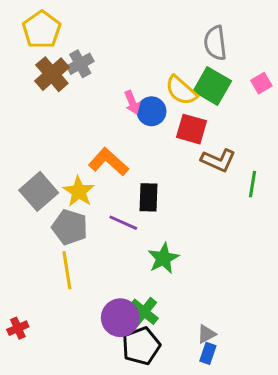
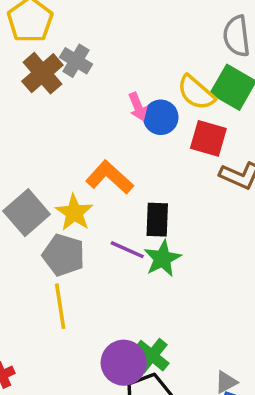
gray cross: (80, 64) -> (76, 61), turned -30
green star: (163, 258) -> (162, 259), moved

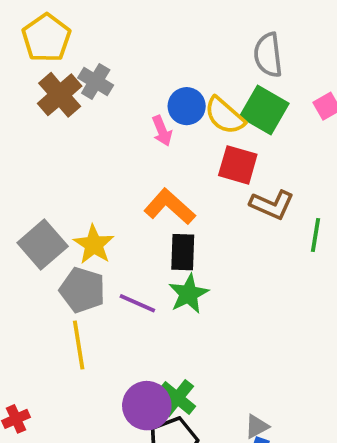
blue circle: (161, 117) -> (187, 106), moved
orange L-shape: (110, 177) -> (170, 207), moved
purple line: (127, 250) -> (137, 303), moved

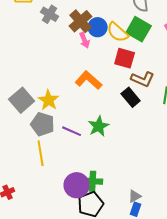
brown cross: (60, 95) -> (81, 21), moved
black rectangle: (183, 252) -> (131, 97), moved, turned -42
green cross: (177, 398) -> (93, 181), turned -36

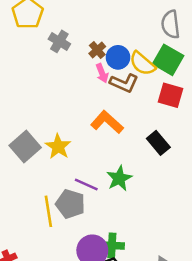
brown cross: (81, 21) -> (97, 50), size x0.6
red square: (125, 58) -> (171, 95), moved
brown L-shape: (143, 79) -> (124, 83), moved
gray pentagon: (43, 124) -> (70, 204), moved

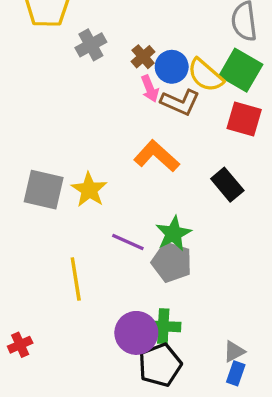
gray cross: (59, 41) -> (91, 45), turned 30
gray square: (25, 147) -> (44, 190), turned -36
gray pentagon: (70, 204) -> (172, 262), moved

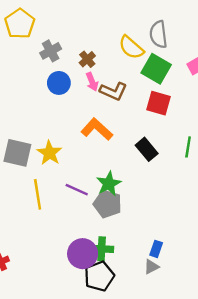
blue circle: (172, 67) -> (59, 83), moved
yellow semicircle: (205, 75) -> (131, 47), moved
yellow line: (76, 279) -> (38, 194), moved
blue rectangle: (236, 373) -> (156, 249), moved

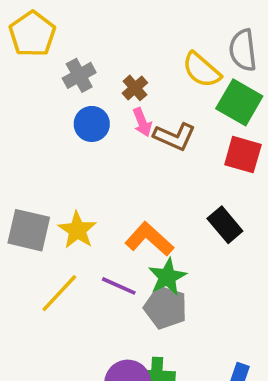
orange L-shape: (97, 129) -> (149, 239), moved
yellow line: (38, 194) -> (59, 293), turned 52

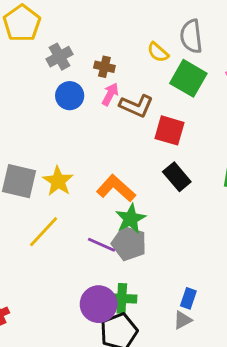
yellow semicircle: (202, 70) -> (158, 52), size x0.7
brown cross: (135, 88) -> (104, 67), turned -36
pink arrow: (142, 122) -> (110, 94), turned -130
red square: (243, 155) -> (170, 130), moved
purple line: (119, 286) -> (102, 245), moved

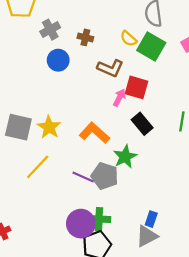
yellow semicircle: (158, 52) -> (129, 39), moved
pink arrow: (110, 94) -> (119, 98), moved
green star: (130, 219) -> (125, 157), moved
gray triangle: (183, 320) -> (147, 236), size x1.5

